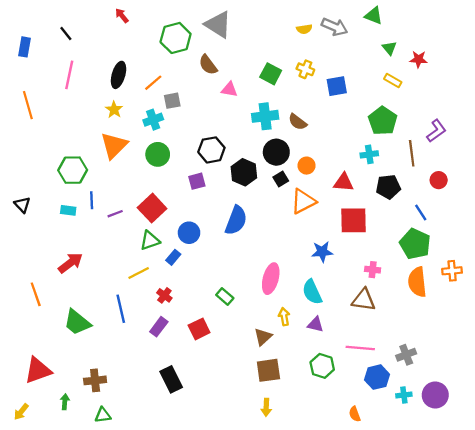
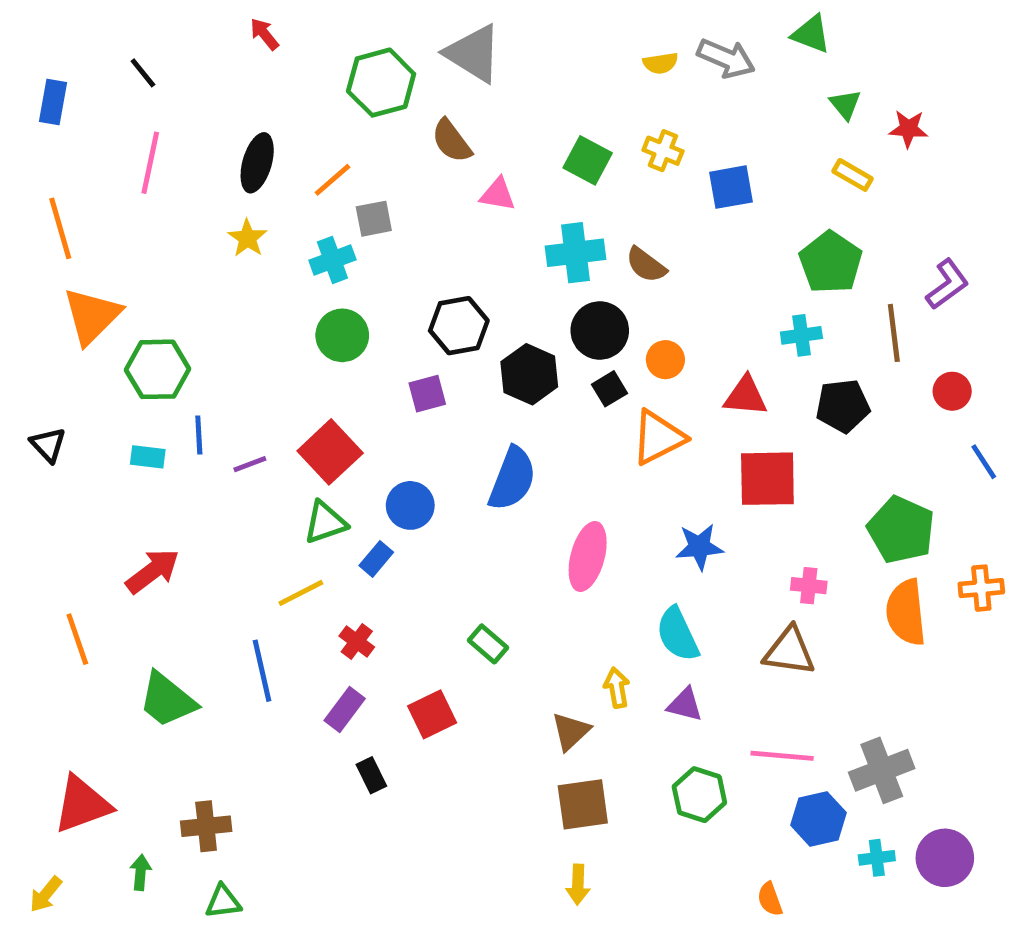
orange triangle: (114, 145) -> (92, 316), moved
blue line: (421, 213) -> (984, 462), moved
pink ellipse: (271, 279) -> (588, 556), moved
gray cross: (406, 355) -> (882, 770), size x1.4
black rectangle: (171, 379) -> (371, 775), moved, size x0.6

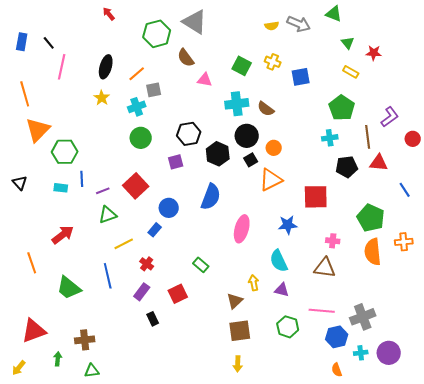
black line: (143, 73) -> (49, 43), moved
red circle: (952, 391) -> (413, 139), moved
red triangle: (746, 396) -> (379, 163), moved
green triangle: (325, 522) -> (108, 215), moved
orange semicircle: (770, 899) -> (337, 370), moved

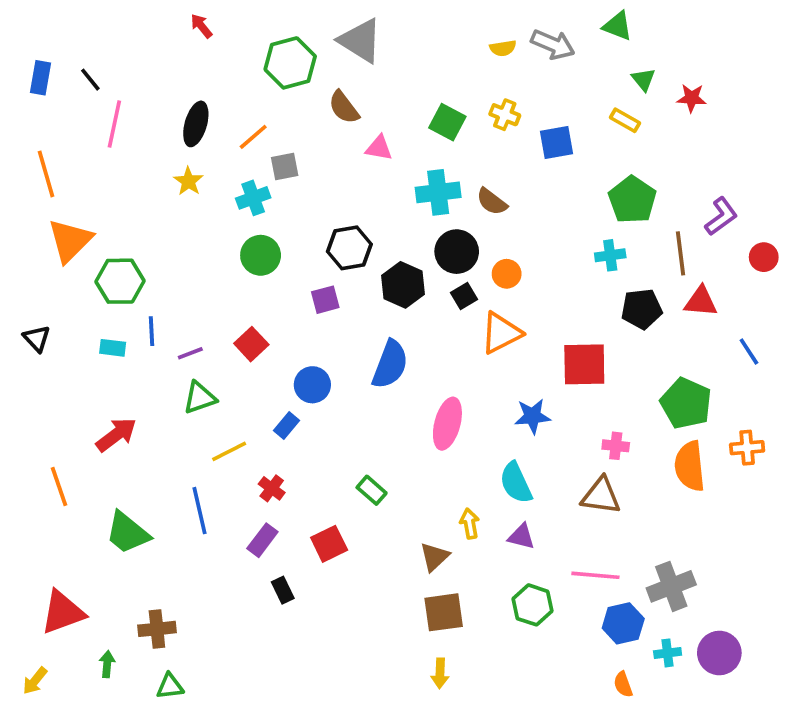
yellow rectangle: (351, 72) -> (625, 120), moved
red square: (136, 186) -> (251, 344), size x0.7

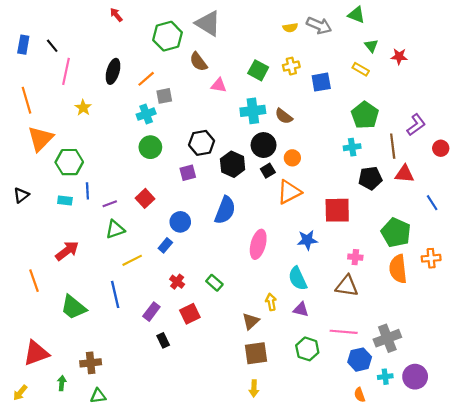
yellow cross: (505, 115) -> (291, 66), turned -35
yellow star: (188, 181) -> (83, 108), moved
black triangle: (37, 339) -> (21, 195), turned 35
red cross: (272, 488) -> (177, 282), moved

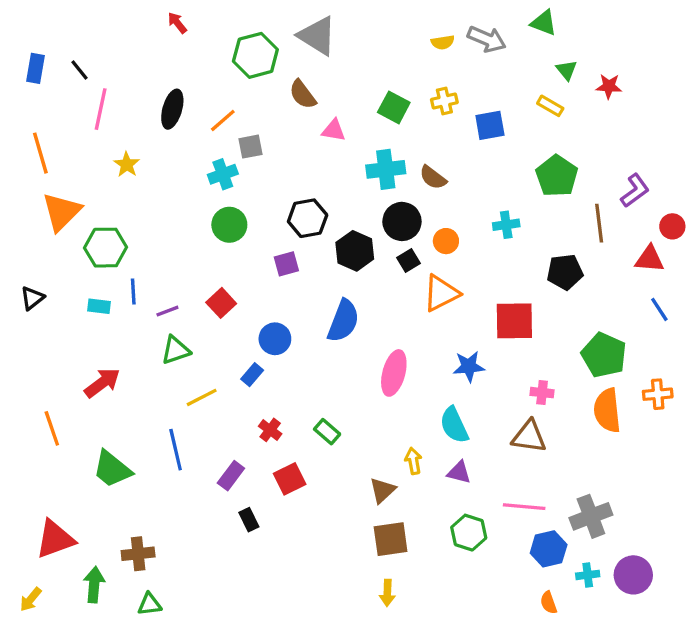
cyan cross: (352, 147) -> (506, 225), moved
red triangle: (404, 174) -> (650, 259), moved
green arrow: (62, 383) -> (94, 585), size x1.5

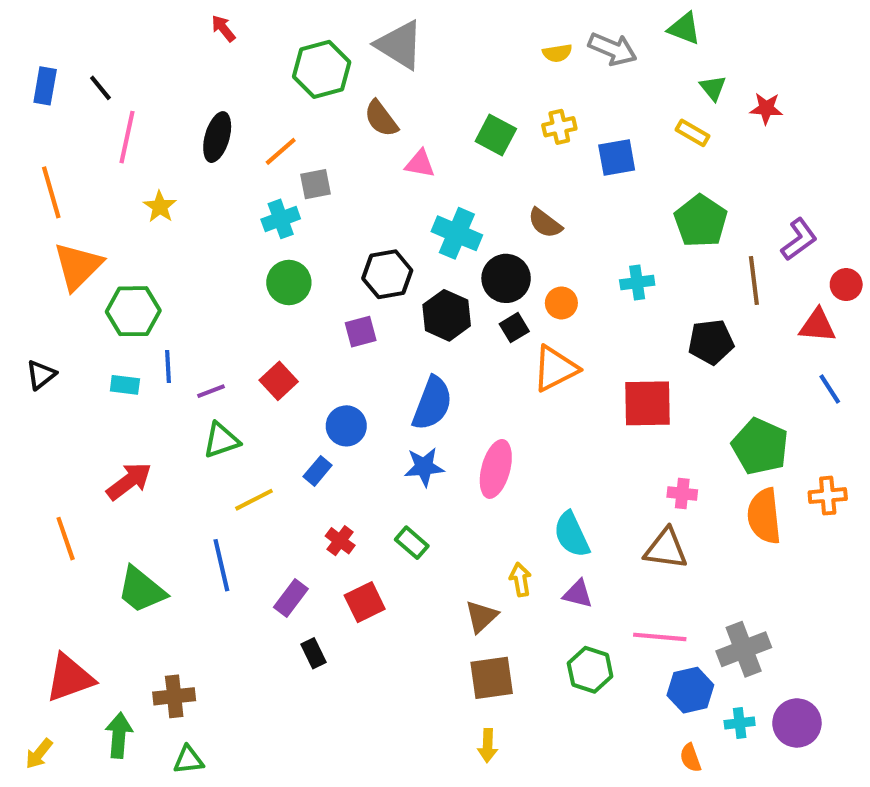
cyan cross: (386, 169) -> (457, 233), moved, turned 30
blue star: (469, 366) -> (424, 467), moved

